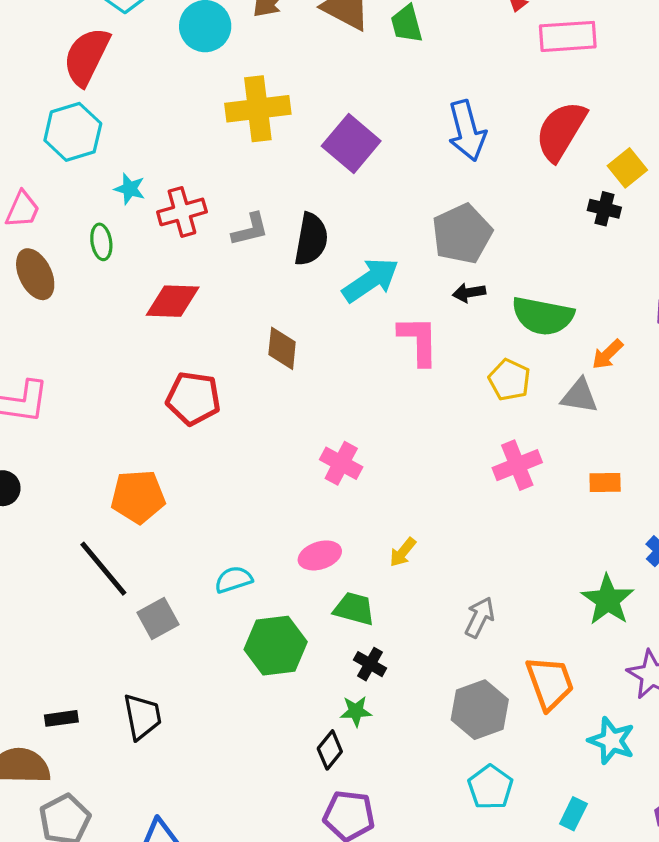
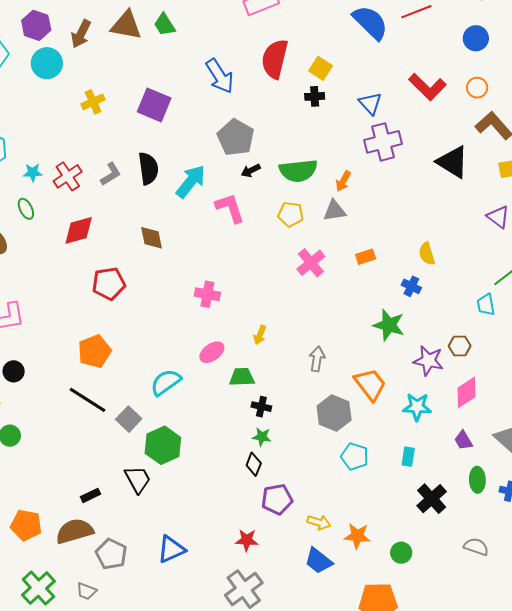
yellow cross: (258, 109) -> (93, 102), size x0.6
cyan semicircle: (234, 580) -> (166, 382), size x1.4
green hexagon: (276, 646) -> (163, 445), moved
green star: (356, 711) -> (262, 437), turned 30

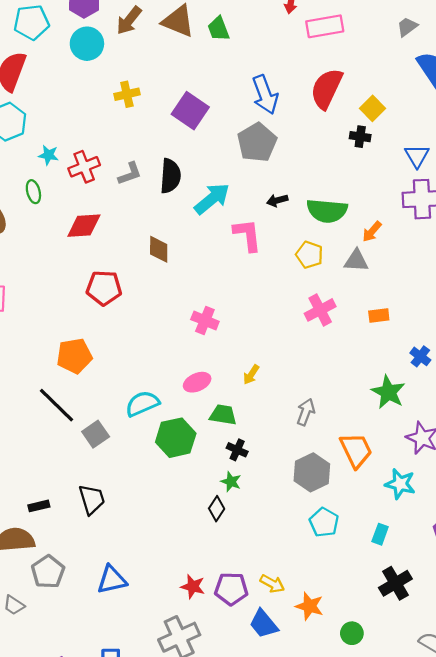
gray pentagon: (236, 137) -> (257, 142), moved
green hexagon: (163, 445) -> (176, 438), moved
purple pentagon: (277, 499) -> (231, 589), moved

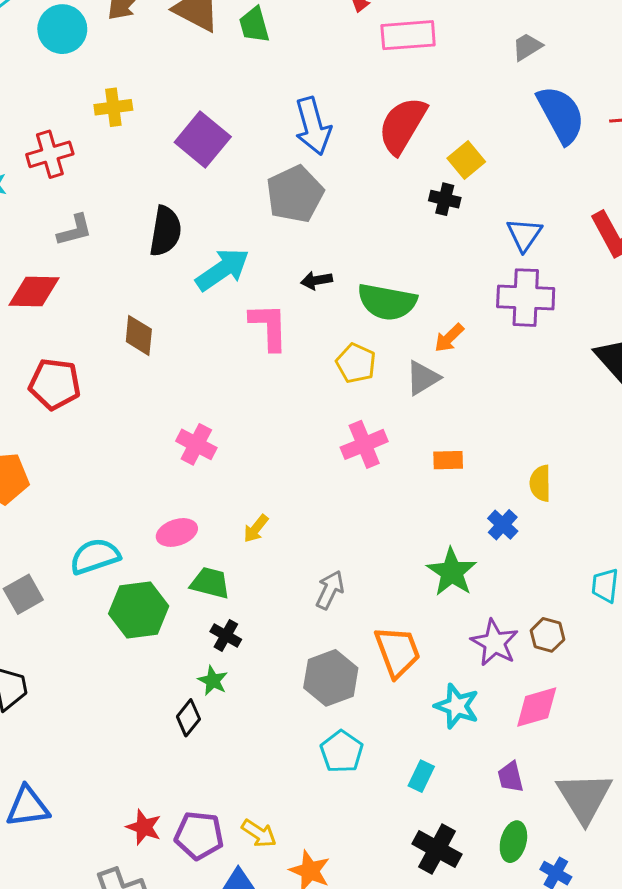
red cross: (84, 167) -> (50, 154), moved
gray L-shape: (130, 174) -> (75, 230), moved
gray triangle: (356, 261) -> (423, 378), turned -40
black cross: (395, 583) -> (437, 849), turned -36

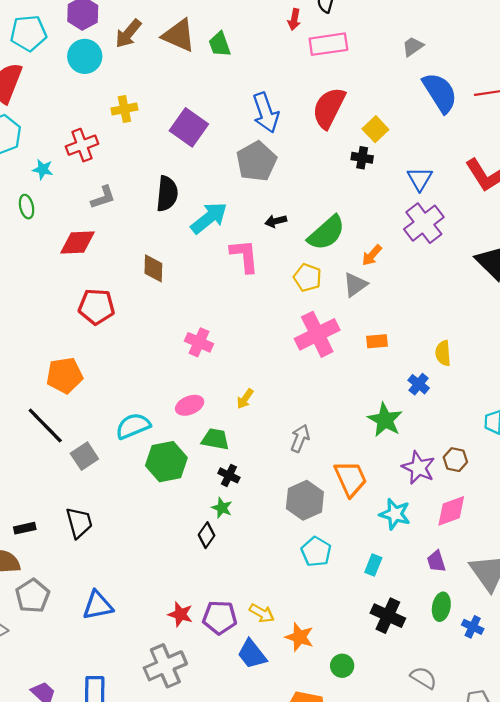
purple cross: (526, 298) -> (424, 223), turned -36
green semicircle: (387, 302) -> (326, 233), turned -48
pink cross: (364, 444) -> (317, 334), size x1.4

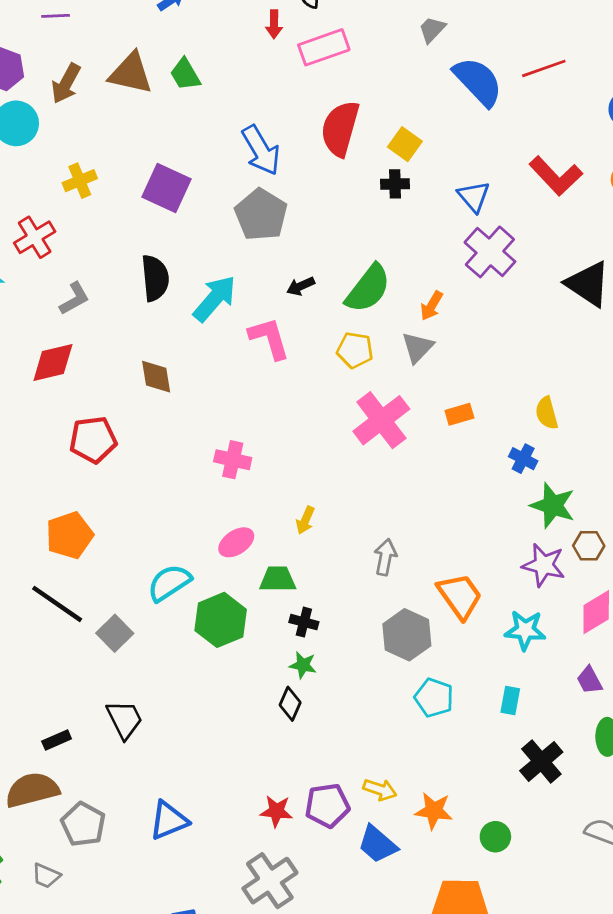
green star: (385, 420) -> (553, 505), moved
black cross: (388, 616) -> (541, 761), turned 36

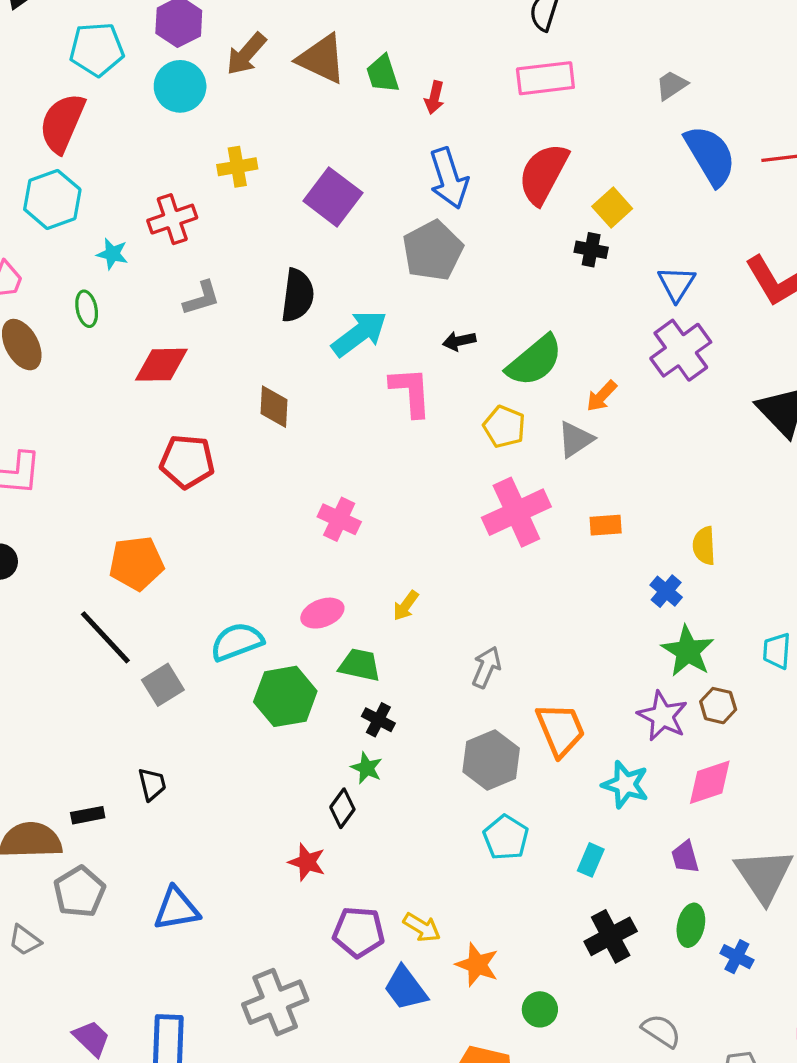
red arrow: (274, 24) -> (434, 98), moved
black trapezoid: (124, 719) -> (152, 784), size x0.7
black rectangle: (57, 740) -> (88, 815), moved
red star: (276, 811) -> (307, 862), moved

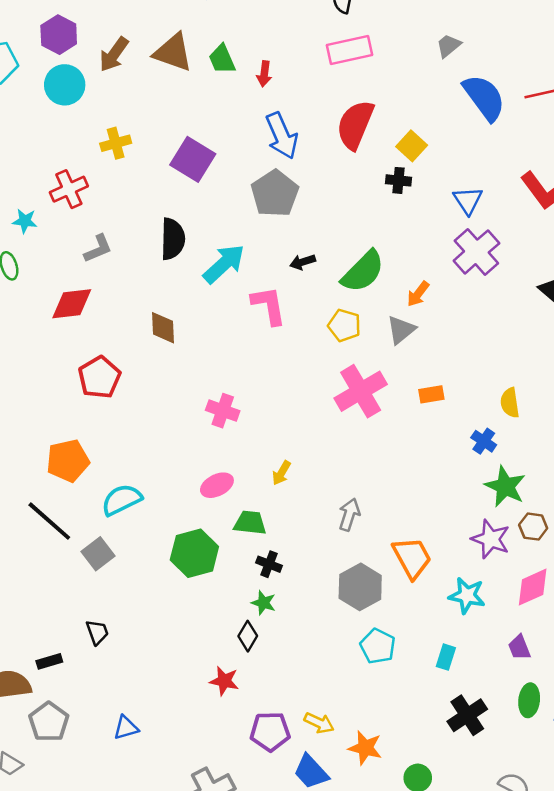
red pentagon: (187, 462) -> (99, 377), turned -30
cyan semicircle: (237, 642) -> (122, 500), moved
blue triangle: (176, 909) -> (126, 728), size x0.7

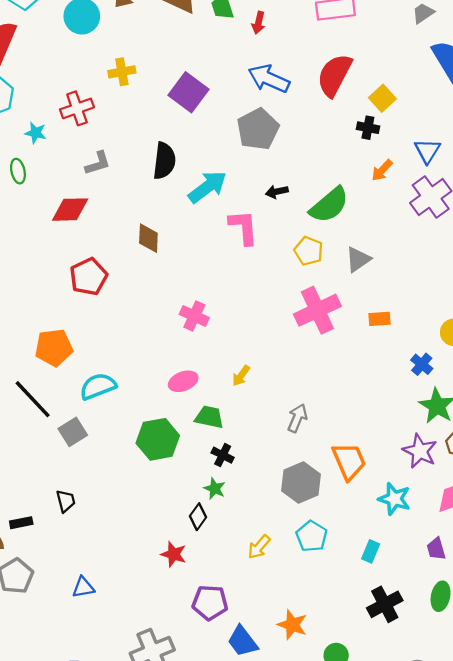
blue arrow: (282, 136) -> (269, 79), turned 132
orange arrow: (418, 294) -> (382, 170), moved
yellow arrow: (319, 723) -> (259, 547), moved, turned 100

